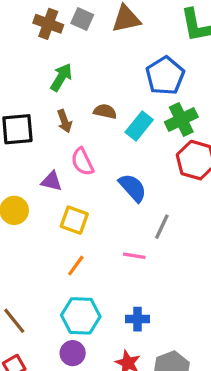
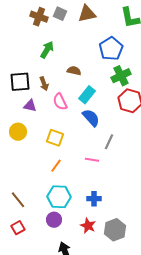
brown arrow: (65, 121) -> (44, 84), moved
cyan rectangle: (139, 126) -> (87, 95), moved
purple triangle: (52, 181) -> (30, 106), moved

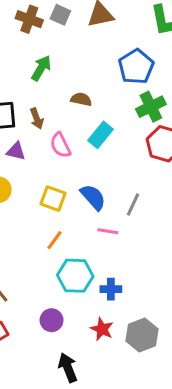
blue semicircle: (91, 118) -> (93, 197), moved
cyan hexagon: (59, 197) -> (75, 276), moved

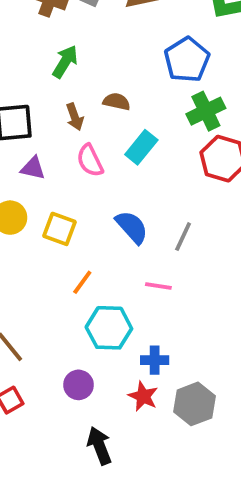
brown arrow: (37, 119) -> (75, 117), moved
yellow square: (53, 199) -> (59, 229), moved
pink line: (108, 231) -> (158, 286), moved
blue cross: (111, 289) -> (155, 360), moved

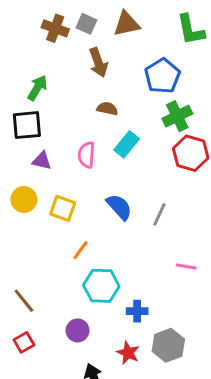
green arrow: (65, 62) -> (37, 88), moved
brown arrow: (75, 117) -> (98, 63), moved, size x1.4
pink semicircle: (90, 161) -> (86, 155), turned 30
pink line: (158, 286) -> (186, 266), moved
red star: (143, 396) -> (128, 353), moved

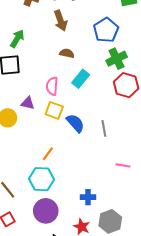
purple triangle: (42, 161) -> (28, 103), moved
yellow square: (63, 208) -> (54, 110), moved
gray line: (159, 214) -> (104, 128), turned -35
cyan hexagon: (101, 286) -> (42, 179), moved
purple circle: (78, 330) -> (46, 211), size x1.5

